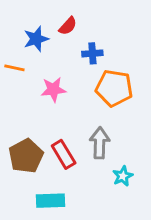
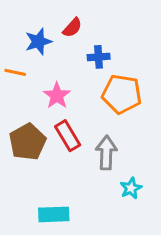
pink star: (53, 89) -> (57, 96), turned -30
red rectangle: (64, 154) -> (68, 136), moved
brown pentagon: (26, 156) -> (28, 142), moved

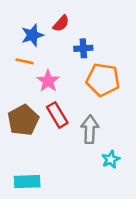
orange line: (15, 72) -> (25, 61), moved
cyan rectangle: (54, 214) -> (27, 182), moved

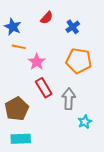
blue star: (32, 35) -> (13, 27), moved, turned -30
blue cross: (83, 48) -> (73, 27), moved, turned -32
brown pentagon: (23, 120) -> (17, 109), moved

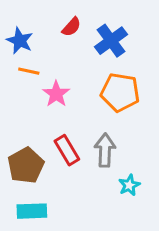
blue cross: (73, 27) -> (111, 41), size x1.5
red rectangle: (44, 88) -> (67, 150), moved

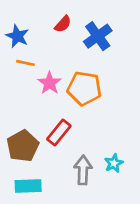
orange pentagon: (120, 92) -> (84, 88), moved
red rectangle: (67, 150) -> (59, 133), turned 70
gray arrow: (105, 150) -> (83, 170), moved

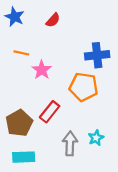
blue star: (17, 36) -> (15, 17), moved
blue cross: (98, 36) -> (97, 55), moved, turned 30
orange pentagon: (84, 88) -> (84, 87), moved

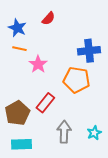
blue star: (15, 17) -> (17, 28), moved
cyan star: (96, 138) -> (94, 133), moved

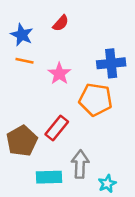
pink star: (38, 64) -> (59, 74), moved
cyan star: (94, 133) -> (107, 184), moved
cyan rectangle: (21, 144) -> (49, 177), moved

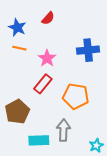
orange pentagon: (96, 100) -> (76, 96), moved
red rectangle: (57, 128) -> (43, 84), moved
cyan star: (107, 184) -> (96, 145), moved

